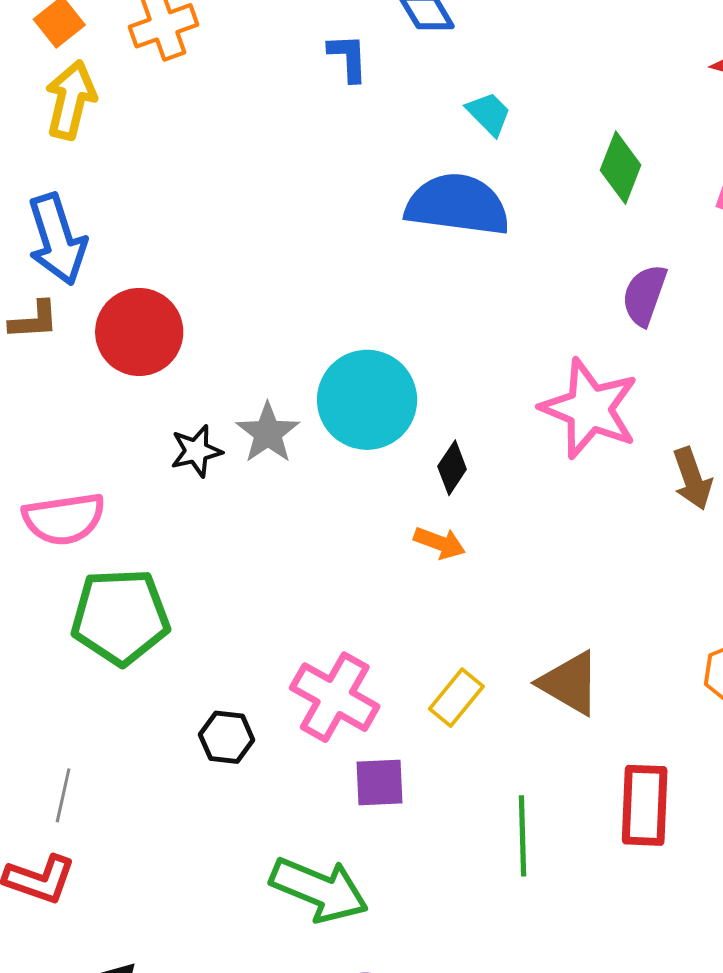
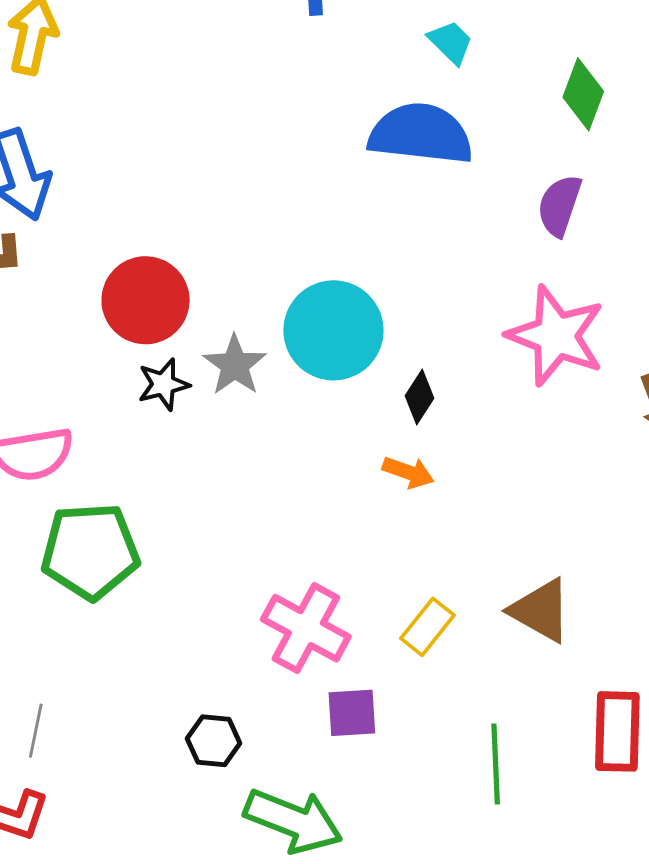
purple semicircle: (644, 295) -> (559, 205), moved
red circle: (139, 332) -> (146, 300), moved
black hexagon: (227, 737) -> (214, 741), moved

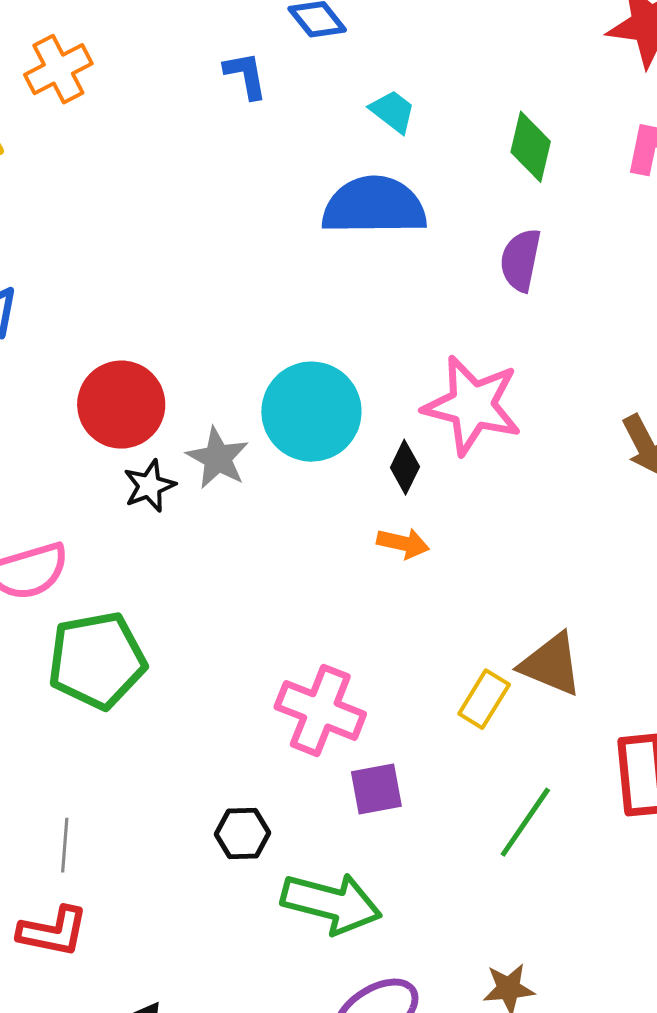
pink star: (556, 336) -> (472, 405), moved
yellow rectangle: (428, 627) -> (484, 699), moved
green line: (496, 764) -> (525, 822), turned 44

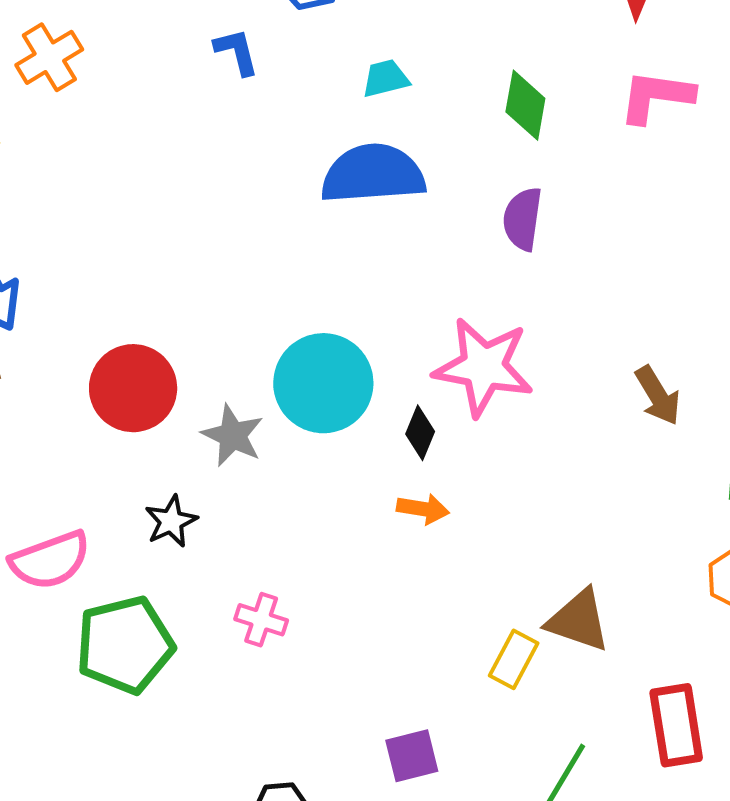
cyan trapezoid: (393, 111) -> (386, 78), turned -48
black star: (149, 486) -> (171, 521), moved
pink cross: (320, 710) -> (261, 620), moved, size x0.6

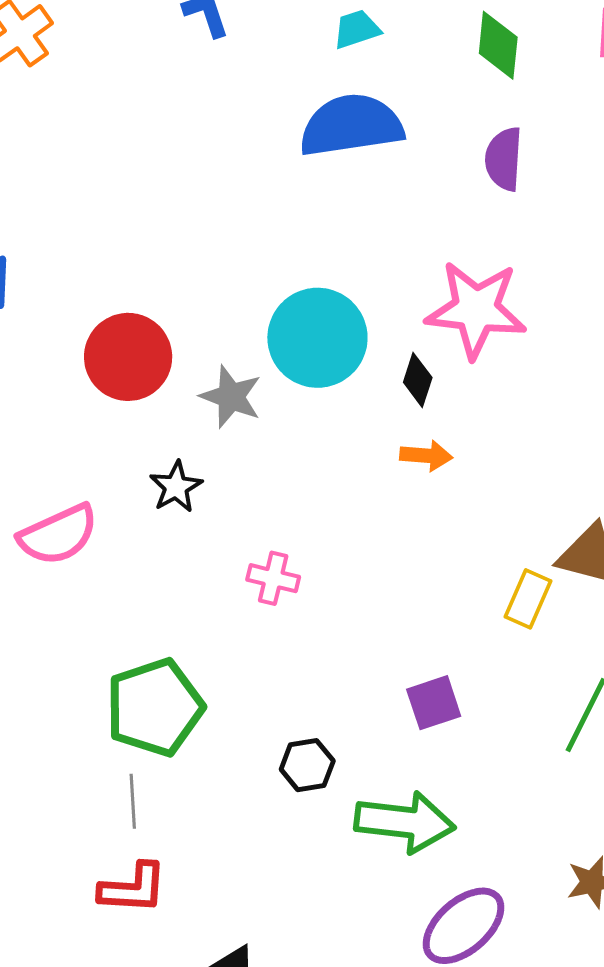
green pentagon: (125, 645) -> (155, 707), moved

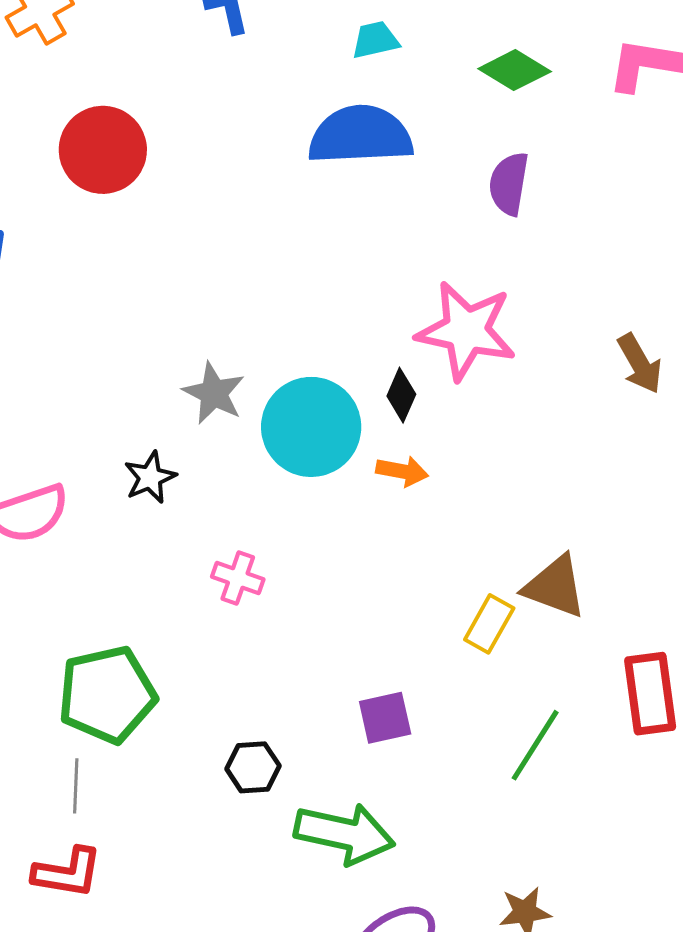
green diamond: (498, 45) -> (515, 70), turned -70
cyan circle: (317, 338) -> (311, 427), moved
red circle: (128, 357) -> (103, 150), moved

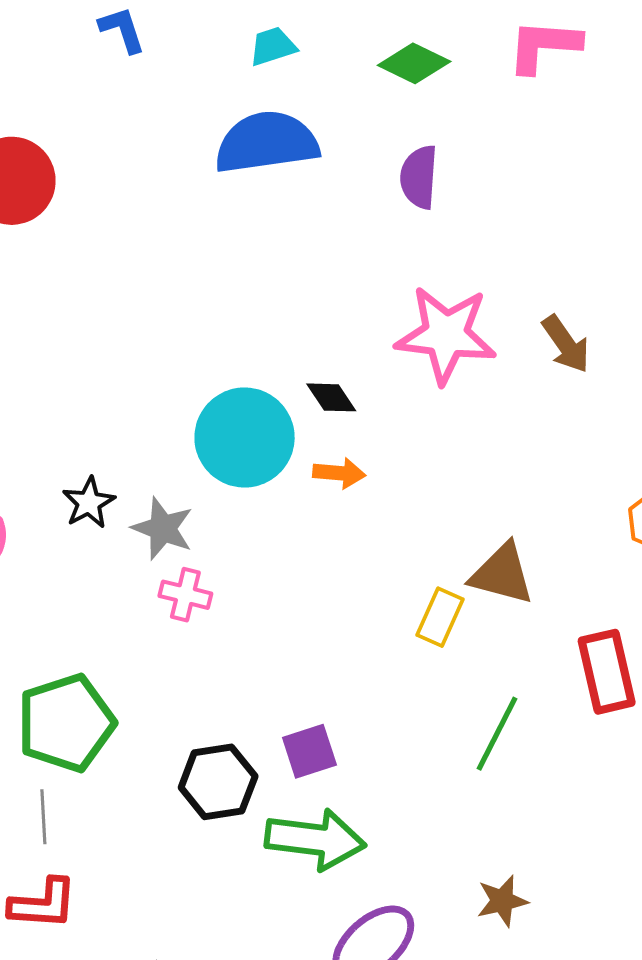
pink star: (466, 331) -> (446, 335), moved
gray star: (214, 393) -> (163, 528), moved
black diamond: (401, 395) -> (331, 397), turned -52
purple square: (385, 718) -> (309, 751), moved
black hexagon: (253, 767) -> (218, 782), size x1.4

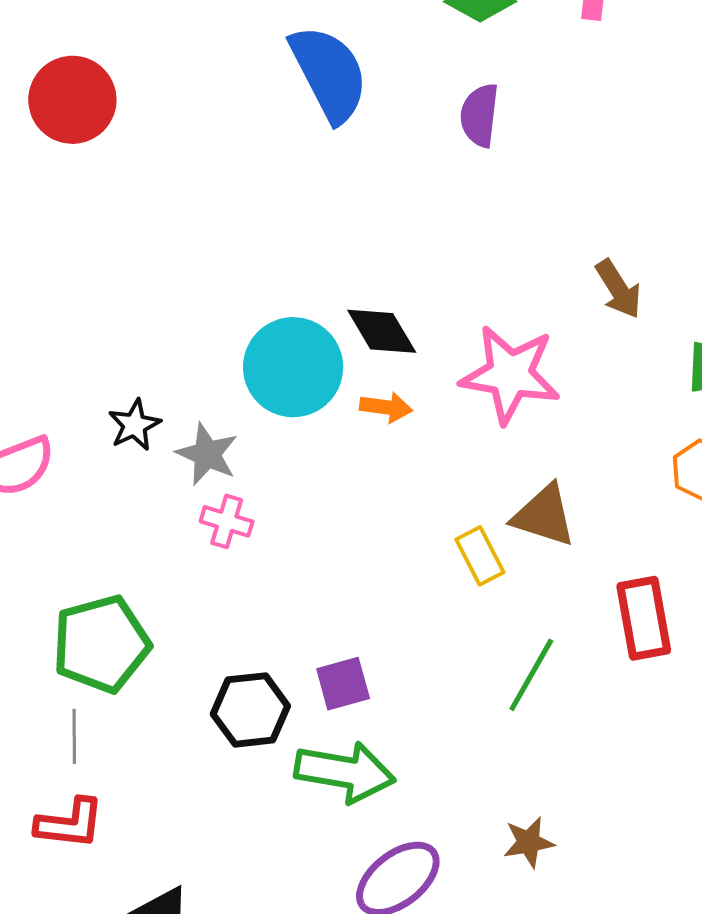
blue semicircle: (267, 142) -> (329, 73), turned 68
pink star: (446, 335) -> (510, 374), moved
black diamond: (331, 397) -> (382, 331), size x1.4
yellow rectangle: (440, 617) -> (480, 556), turned -54

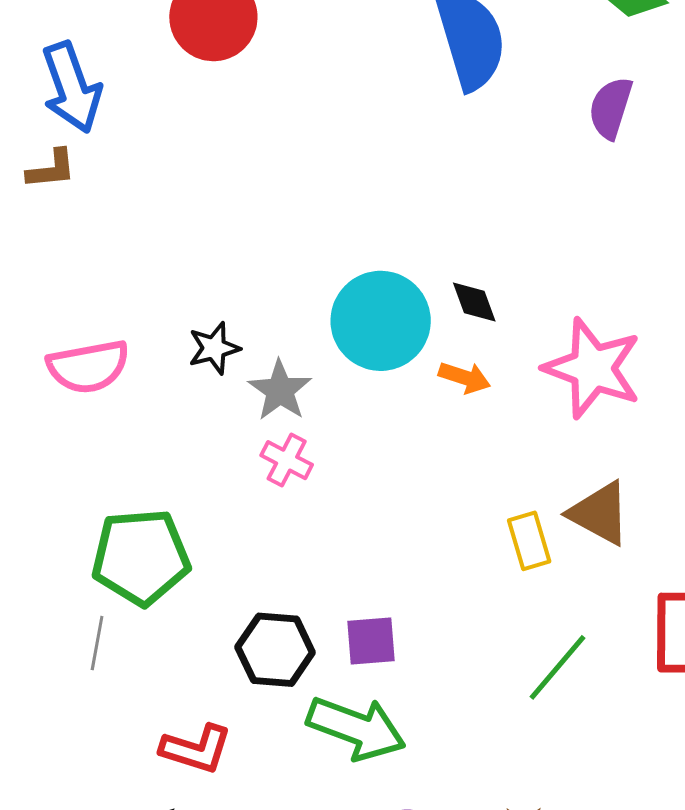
black diamond: (382, 331) -> (474, 302), size x0.7
red L-shape: (70, 823) -> (196, 749), moved

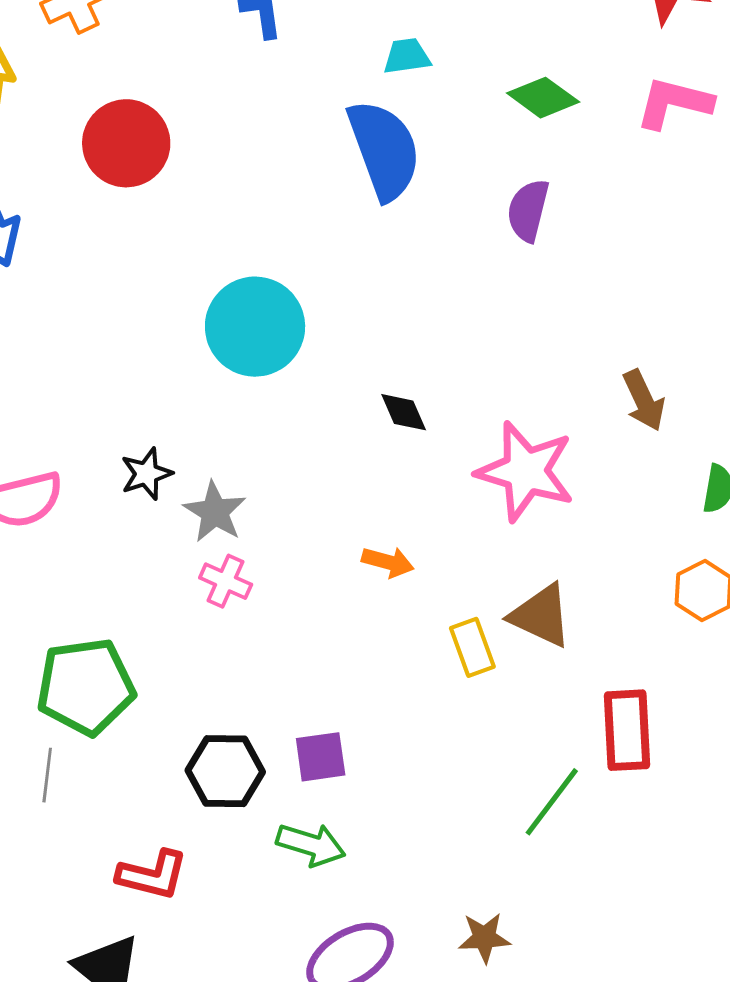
cyan circle: (381, 321) -> (255, 327), moved
orange arrow: (465, 377) -> (388, 562), moved
green line: (558, 667) -> (552, 802), moved
green arrow: (356, 728) -> (311, 845), size x0.7

